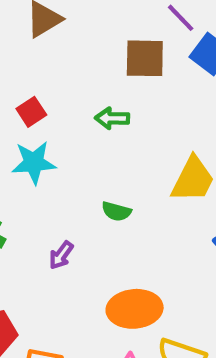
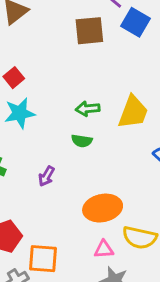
green arrow: (112, 118) -> (88, 109), moved

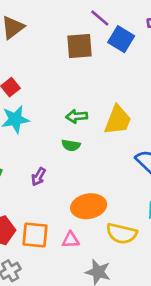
pink triangle: (104, 249) -> (71, 240), moved
orange square: (43, 259) -> (35, 235), moved

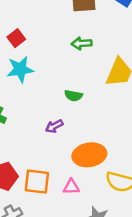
green arrow: (77, 116) -> (82, 43), moved
purple arrow: (38, 177) -> (54, 126), moved, turned 30

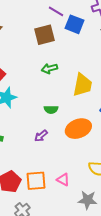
orange ellipse: (89, 155) -> (78, 129), moved
pink triangle: (71, 187) -> (63, 180), turned 40

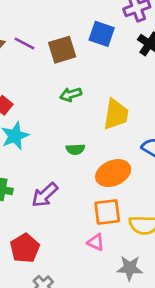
purple line: (56, 11) -> (25, 44), moved
purple arrow: (41, 136) -> (45, 195), moved, size x1.5
orange square: (36, 181) -> (107, 212), moved

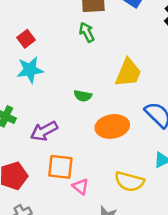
green arrow: (71, 94) -> (87, 32), moved, turned 66
orange square: (107, 212) -> (60, 167), moved

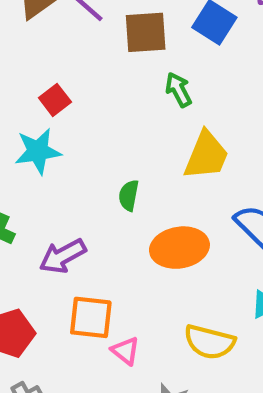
green arrow: (87, 32) -> (178, 90), moved
red square: (26, 39) -> (55, 100), moved
green semicircle: (83, 96) -> (129, 195), turned 90

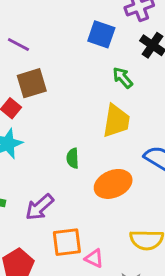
brown square: (146, 32) -> (32, 83), moved
green arrow: (178, 90) -> (123, 78), moved

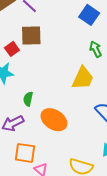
green semicircle: (73, 158) -> (28, 99), moved
orange ellipse: (113, 184) -> (54, 120), moved, turned 40

